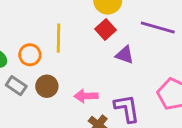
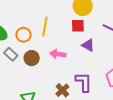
red square: (105, 29) -> (78, 26), turned 32
pink arrow: (86, 96) -> (58, 54), moved

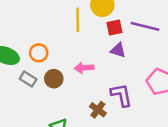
red square: (78, 26) -> (114, 27), moved
yellow line: (45, 27) -> (78, 20), moved

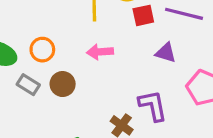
purple triangle: (118, 50) -> (166, 53), moved
pink arrow: (84, 68) -> (100, 52), moved

